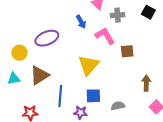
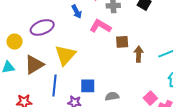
pink L-shape: (105, 36) -> (100, 26), turned -30
yellow triangle: (89, 65) -> (65, 55), moved
brown arrow: (146, 83) -> (139, 54), moved

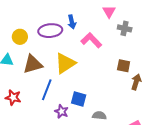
blue arrow: (77, 12) -> (72, 22), moved
pink L-shape: (100, 26) -> (91, 40), moved

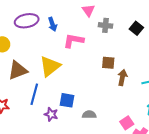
purple ellipse: (50, 31) -> (27, 21), moved
pink L-shape: (91, 40) -> (74, 41), turned -30

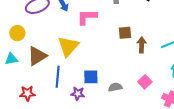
pink square: (127, 123) -> (145, 82), moved

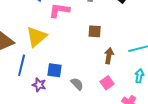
brown arrow: (142, 45) -> (109, 56), moved
gray semicircle: (115, 87) -> (77, 84), turned 48

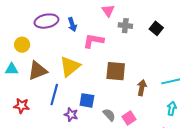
brown square: (95, 31) -> (116, 71), moved, size x1.5
pink square: (107, 83) -> (129, 118), moved

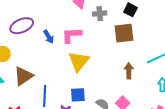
blue arrow: (72, 25) -> (49, 37), moved
yellow triangle: (70, 66) -> (79, 61), moved
brown square: (116, 71) -> (124, 33), moved

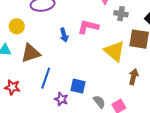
blue arrow: (49, 37) -> (64, 35), moved
yellow triangle: (79, 61) -> (114, 51), moved, turned -45

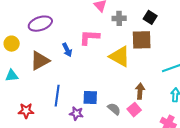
yellow circle: (17, 26) -> (12, 44), moved
brown triangle: (31, 53) -> (40, 61), moved
brown arrow: (134, 77) -> (140, 91), moved

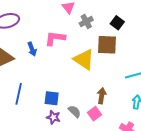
gray cross: (119, 18) -> (86, 22), turned -32
purple star: (76, 113) -> (53, 117), moved

